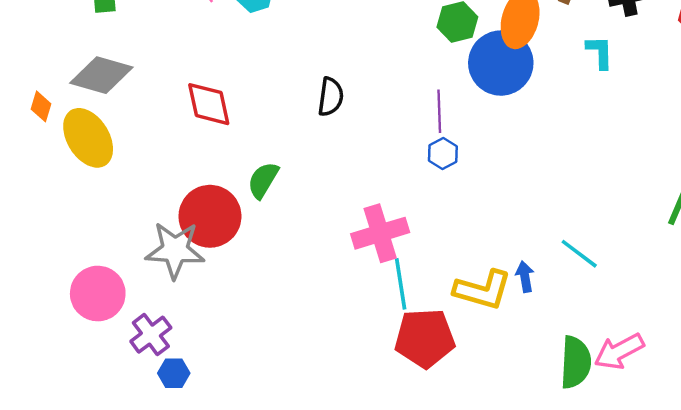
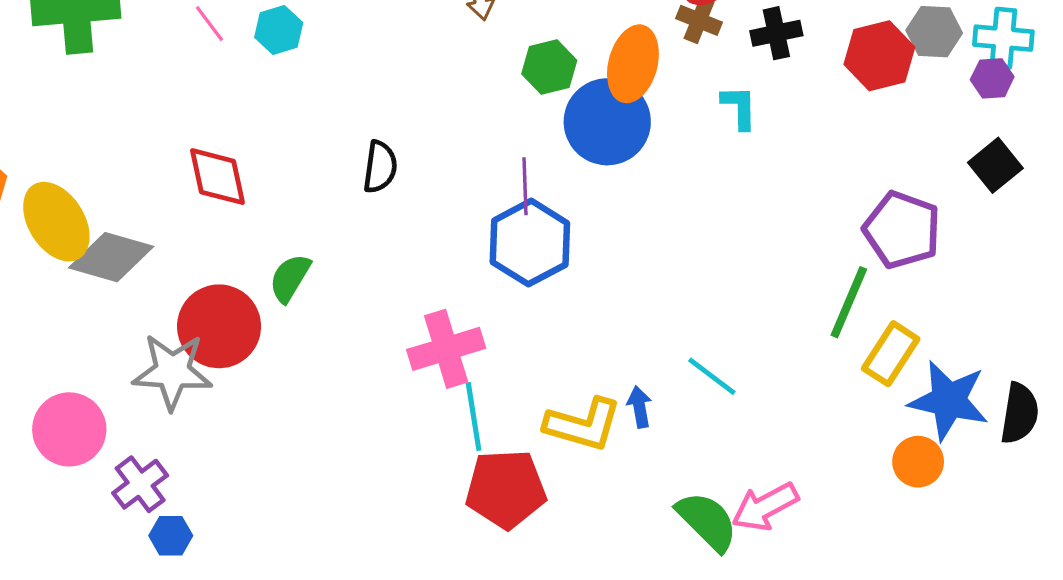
gray diamond: (101, 75) -> (111, 257), moved
blue hexagon: (443, 154) -> (530, 243), size x2.0
green semicircle: (576, 362) -> (707, 521), turned -48

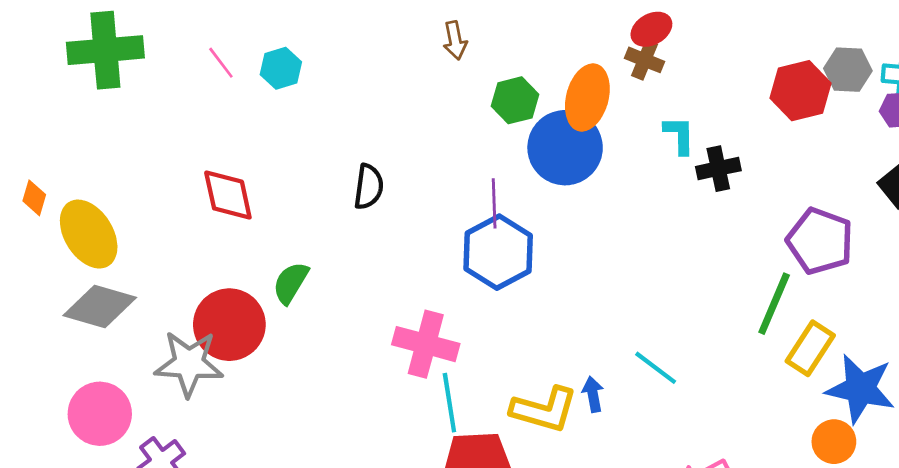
black cross: (776, 33) -> (718, 169), moved
gray diamond: (111, 257) -> (100, 306), moved
pink cross: (446, 349) -> (426, 344), turned 32

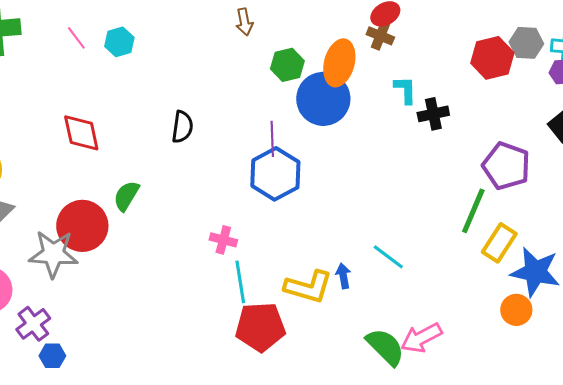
pink cross: (426, 344) -> (223, 240), size x0.6

